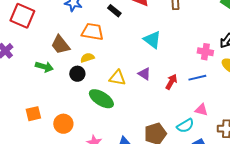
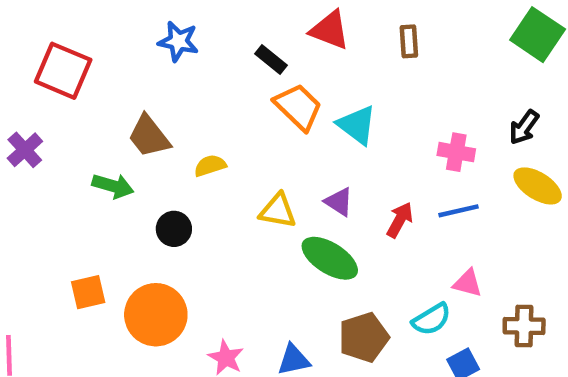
orange trapezoid: (92, 32) -> (298, 107), moved, turned 35
pink cross: (205, 52) -> (456, 152), moved
black circle: (77, 74) -> (174, 229), moved
green ellipse: (101, 99) -> (330, 258), moved
orange circle: (63, 124) -> (156, 315), size x1.4

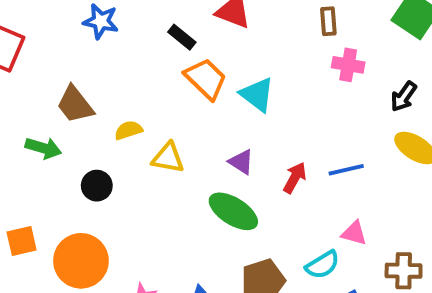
brown rectangle: (409, 41) -> (328, 21), moved
pink cross: (456, 152) -> (348, 65), moved
yellow triangle: (278, 211) -> (168, 158), moved

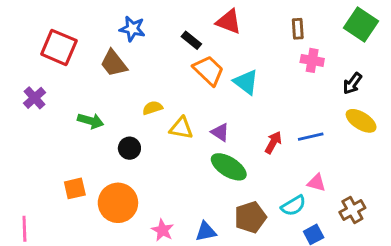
brown trapezoid: (75, 104) -> (114, 63), moved
purple triangle: (241, 162) -> (220, 132), moved
brown cross: (404, 271) -> (352, 210), turned -30

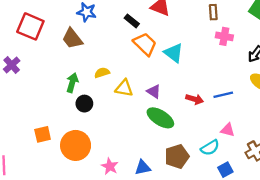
green arrow: (91, 121) -> (72, 83), moved, turned -90
red arrow: (273, 142) -> (195, 99), turned 77

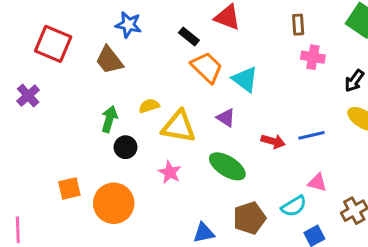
yellow triangle: (124, 88) -> (179, 127), size x1.4
purple triangle: (154, 91) -> (226, 118), moved
pink star: (110, 166) -> (170, 172), moved

